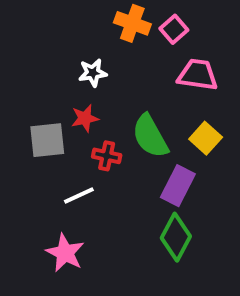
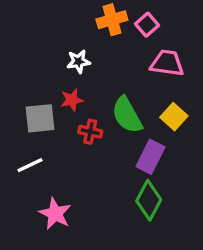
orange cross: (132, 23) -> (112, 20), turned -36
white line: (79, 195) -> (30, 165), moved

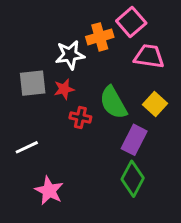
orange cross: (112, 20) -> (100, 37), moved
pink square: (147, 25) -> (131, 22), size x1.4
white star: (78, 61) -> (70, 55), size x1.4
gray square: (40, 118) -> (33, 83), moved

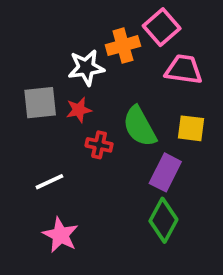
yellow square: (155, 104) -> (191, 128), turned -35
white line: (27, 147) -> (49, 182), moved

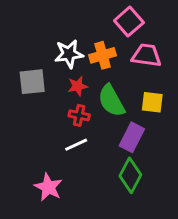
orange cross: (123, 46) -> (103, 55), moved
red star: (79, 110) -> (78, 86), moved
white line: (49, 182) -> (76, 145), moved

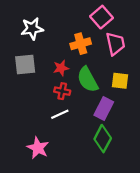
white star: (69, 54) -> (32, 29), moved
pink trapezoid: (146, 55) -> (115, 44), turned 70

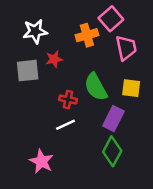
orange cross: (81, 44) -> (87, 35), moved
red star: (61, 68) -> (54, 59), moved

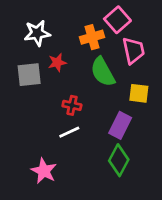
green semicircle: (96, 87) -> (103, 72), moved

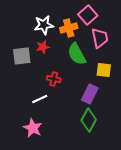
white star: (37, 33) -> (44, 25), moved
white line: (69, 132) -> (40, 99), moved

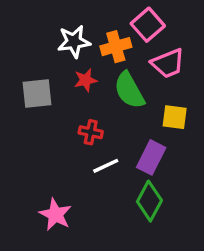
pink trapezoid: (100, 38) -> (168, 63), turned 80
red star: (43, 47) -> (86, 80), moved
white line: (40, 99) -> (106, 166), moved

